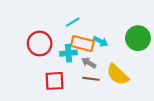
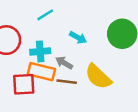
orange rectangle: (82, 44) -> (41, 72), moved

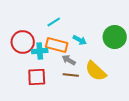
cyan cross: (40, 51) -> (40, 51), moved
orange rectangle: (41, 72) -> (57, 45), moved

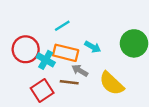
cyan cross: (40, 51) -> (46, 60), turned 35
brown line: (71, 75) -> (69, 82), moved
red square: (37, 77) -> (42, 90), turned -30

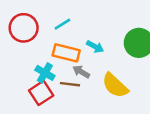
red circle: (26, 49) -> (24, 28), moved
cyan cross: (46, 60) -> (45, 73), moved

